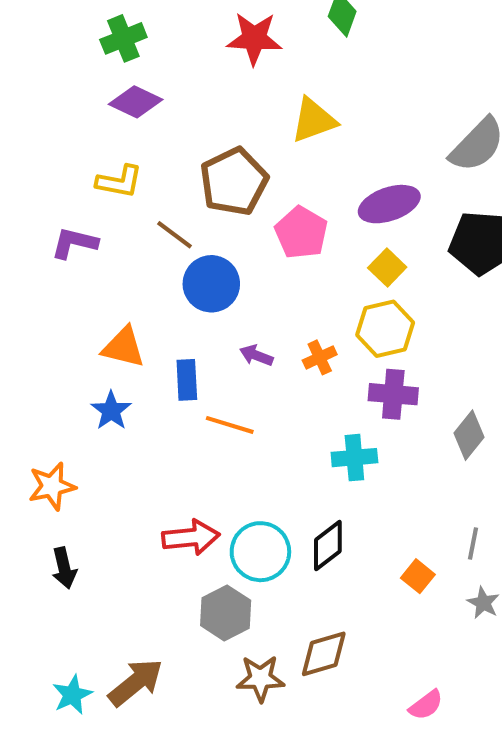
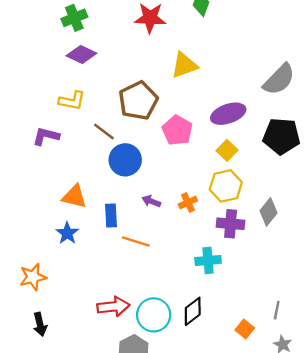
gray diamond: (469, 435) -> (268, 212), moved

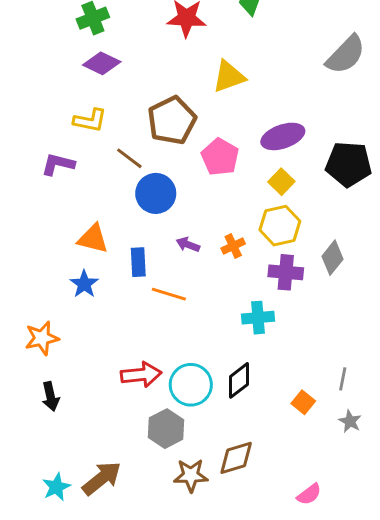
gray semicircle: (279, 79) -> (346, 55), moved

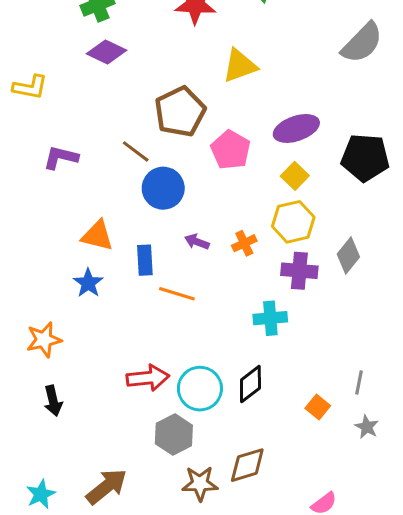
yellow L-shape: (90, 120) -> (30, 87), moved
cyan star: (56, 487) -> (41, 494), moved

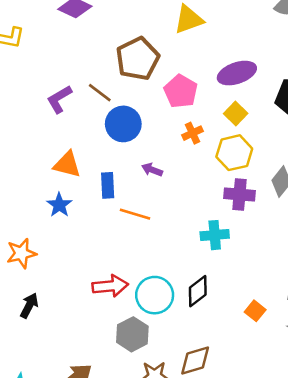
purple L-shape: (61, 158) -> (59, 99), moved, turned -44
orange cross: (244, 243) -> (192, 133), moved
black arrow: (53, 401) -> (29, 306), turned -140

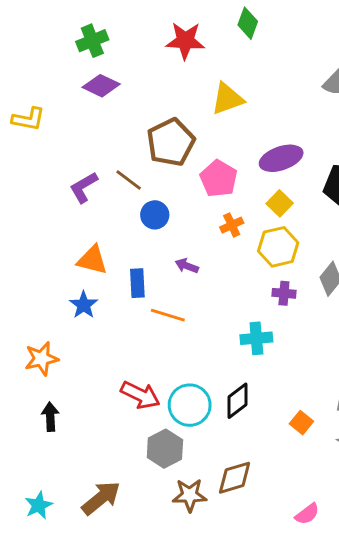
blue circle: (123, 124) -> (155, 215), size x0.7
purple cross: (240, 195) -> (284, 293), size x0.7
red arrow: (110, 286) -> (140, 395), turned 32
black arrow: (29, 306) -> (50, 417), turned -30

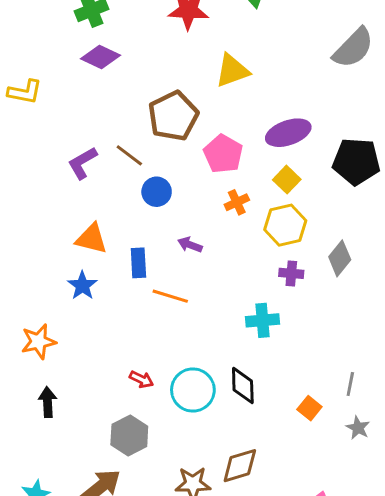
red arrow: (140, 395) -> (141, 379), size x0.6
black diamond: (238, 401) -> (243, 385), turned -54
gray hexagon: (165, 449) -> (129, 435), moved

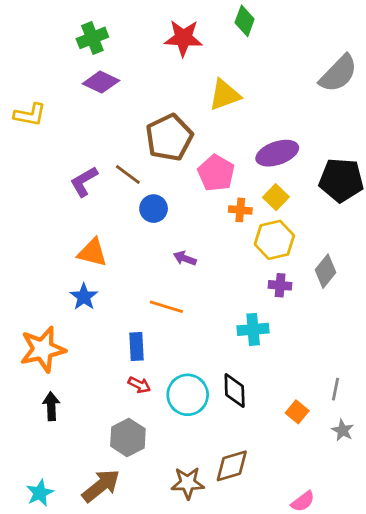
orange cross: (237, 202) -> (240, 210), moved, turned 30
blue rectangle: (138, 263) -> (136, 346), moved
orange star: (39, 342) -> (43, 349), size x1.4

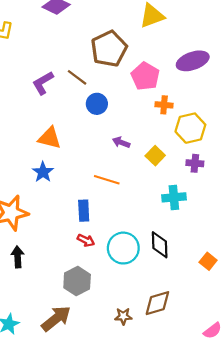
yellow square: (276, 197) -> (155, 156), moved
brown star: (188, 483) -> (123, 316), size x0.7

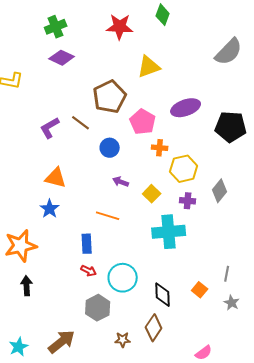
blue circle: (97, 104) -> (110, 148), moved
cyan cross: (174, 197) -> (169, 232), size x1.5
black diamond: (160, 245) -> (163, 295), moved
gray hexagon: (77, 281) -> (98, 308), moved
brown diamond: (157, 303) -> (154, 328), turned -40

